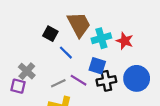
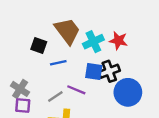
blue line: (66, 53) -> (58, 63), turned -48
blue circle: (137, 78) -> (128, 92), moved
black cross: (106, 81) -> (109, 71), moved
purple square: (18, 86) -> (23, 105), moved

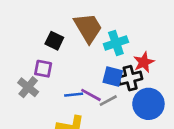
red star: (118, 41) -> (144, 62), moved, turned 30
blue line: (58, 63) -> (74, 95), moved
gray line: (55, 97) -> (108, 101), moved
purple square: (23, 105) -> (43, 69), moved

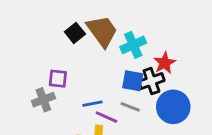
black square: (54, 41) -> (75, 33), moved, turned 30
gray cross: (28, 87) -> (43, 100), turned 35
purple line: (91, 95) -> (106, 117), moved
gray line: (108, 101) -> (130, 107), turned 54

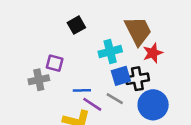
brown trapezoid: (102, 31) -> (138, 31), moved
cyan cross: (133, 45) -> (110, 52), moved
red star: (165, 63) -> (153, 53), moved
blue square: (133, 81) -> (121, 76), turned -36

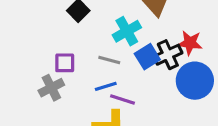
red star: (153, 53) -> (190, 43), moved, turned -30
gray line: (115, 99) -> (109, 60), moved

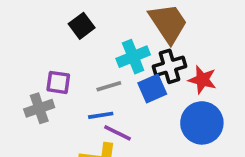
black cross: (168, 55) -> (169, 66), moved
gray line: (109, 60) -> (109, 86), turned -40

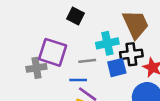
black square: (82, 26) -> (76, 16), turned -36
purple square: (58, 82) -> (53, 52), size x1.6

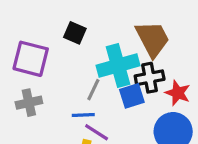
cyan cross: (107, 43) -> (118, 66), size x1.4
purple square: (53, 52) -> (31, 59), moved
gray line: (87, 61) -> (93, 90), turned -54

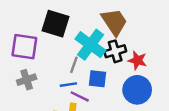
black square: (75, 33) -> (56, 24), size x1.6
cyan cross: (118, 66) -> (90, 45), turned -32
blue square: (132, 96) -> (98, 79), moved, turned 30

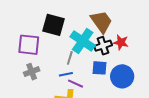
red star: (137, 60) -> (121, 42), moved
blue square: (98, 79) -> (100, 68), moved

